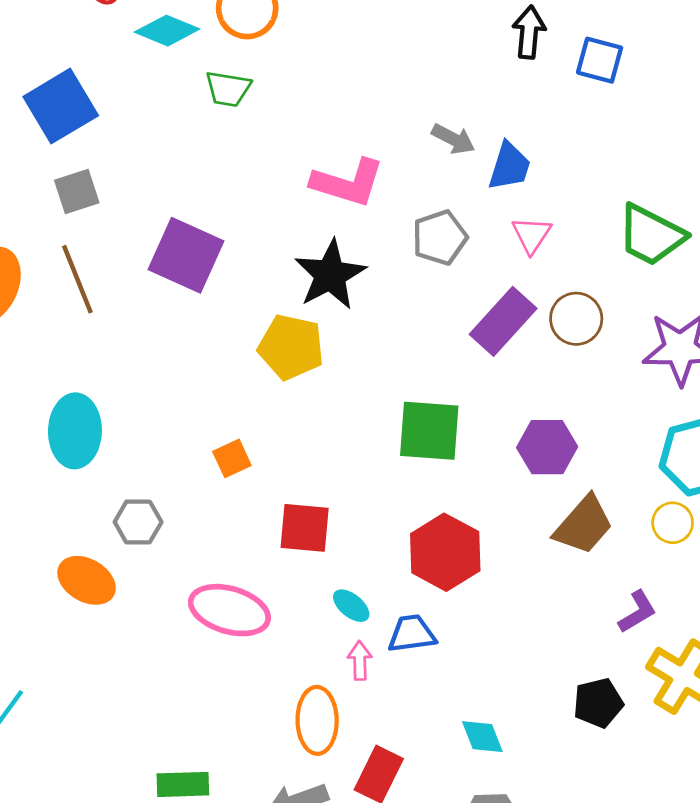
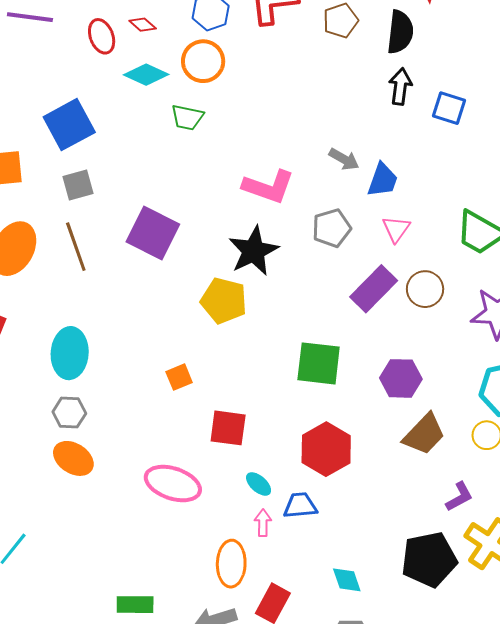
gray hexagon: (138, 522) -> (69, 413), moved
black pentagon: (598, 703) -> (429, 560), size x1.6

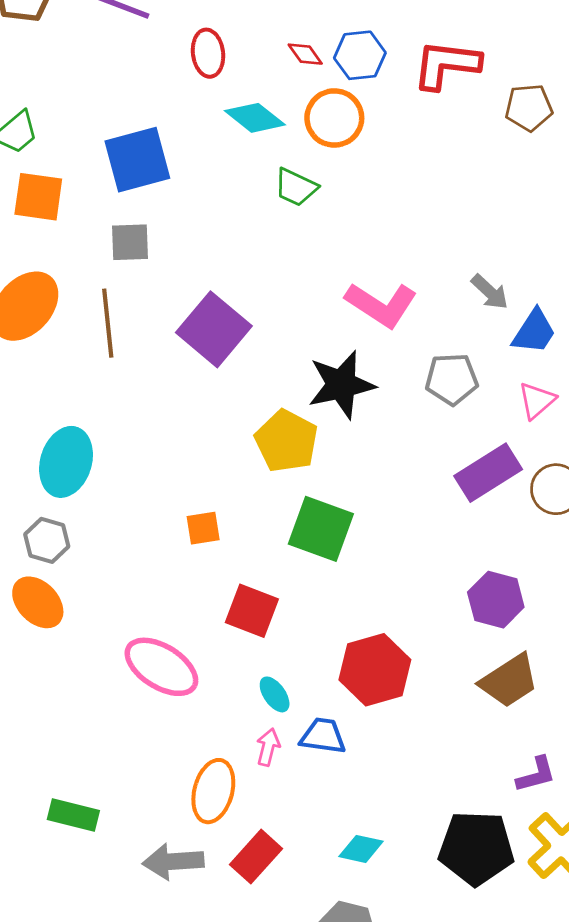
red diamond: (143, 25) -> (305, 54), moved
green square: (319, 363) -> (321, 529), moved
cyan diamond: (347, 580) -> (361, 849), turned -72

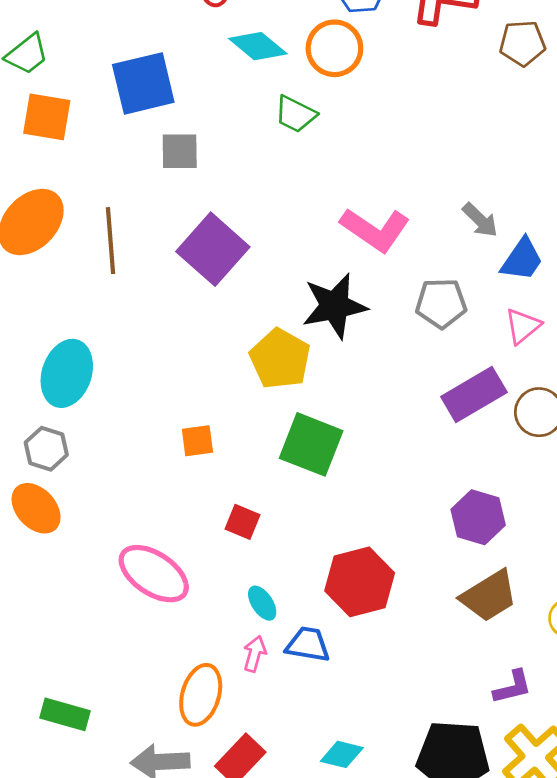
gray square: (130, 242) -> (180, 151), moved
red square: (252, 611) -> (242, 522), size x0.7

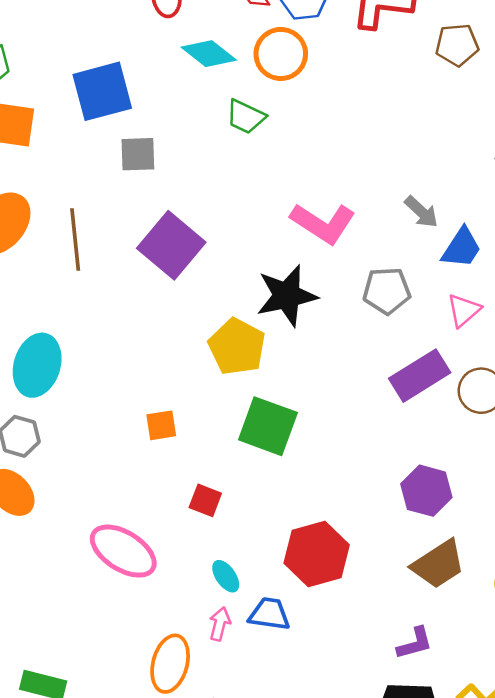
purple L-shape: (513, 687) -> (415, 643), moved

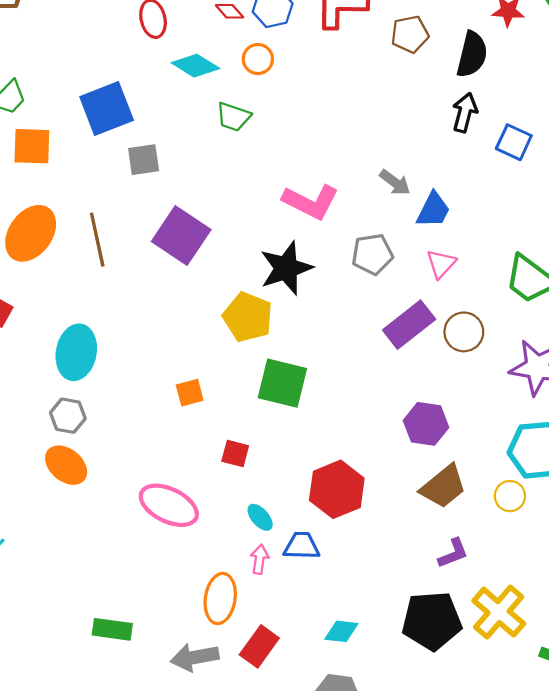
orange circle: (281, 54) -> (258, 59), size x0.7
purple L-shape: (415, 643) -> (453, 553), moved

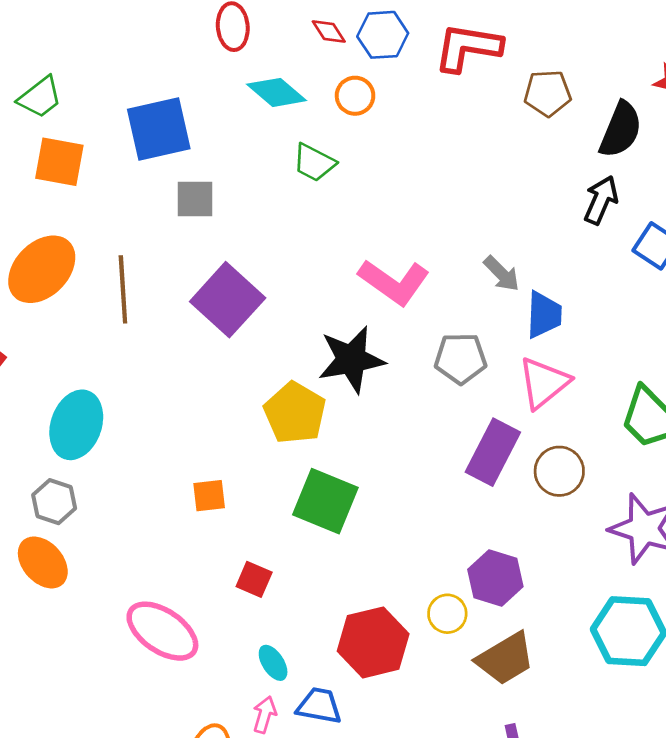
blue trapezoid: (433, 210) -> (544, 315), turned -33
pink triangle: (441, 264) -> (544, 383), size x1.4
purple rectangle: (409, 325) -> (493, 452), turned -33
yellow circle: (510, 496) -> (447, 614), moved

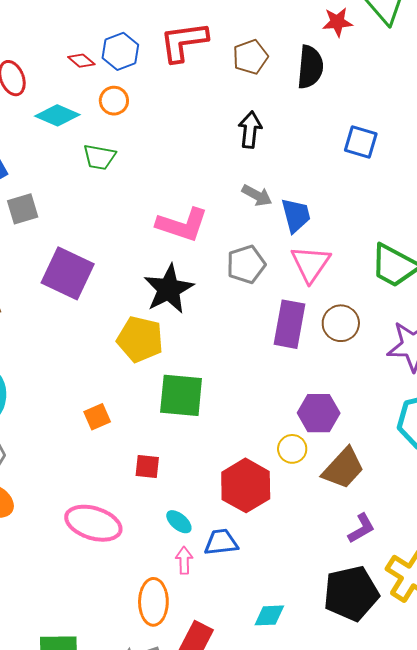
black arrow: (601, 200) -> (250, 130), moved

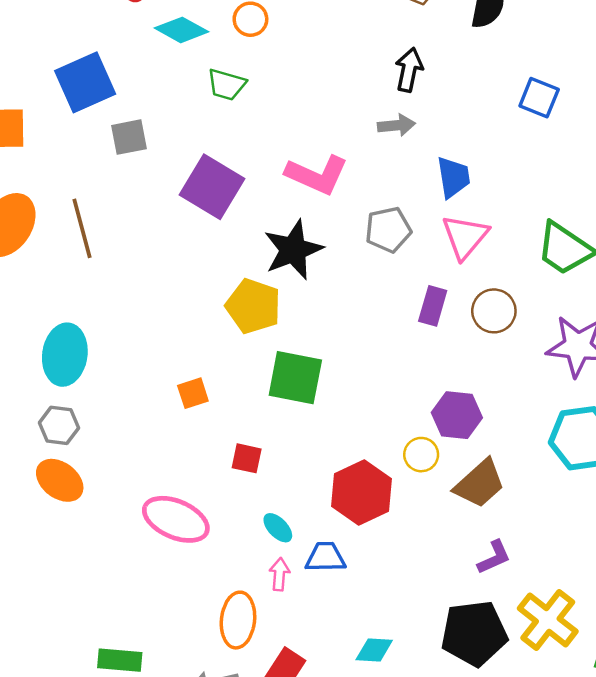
gray arrow: (257, 195) -> (397, 125), moved, turned -40
purple square: (68, 273) -> (212, 187), moved
purple rectangle: (289, 324) -> (433, 306), size x0.7

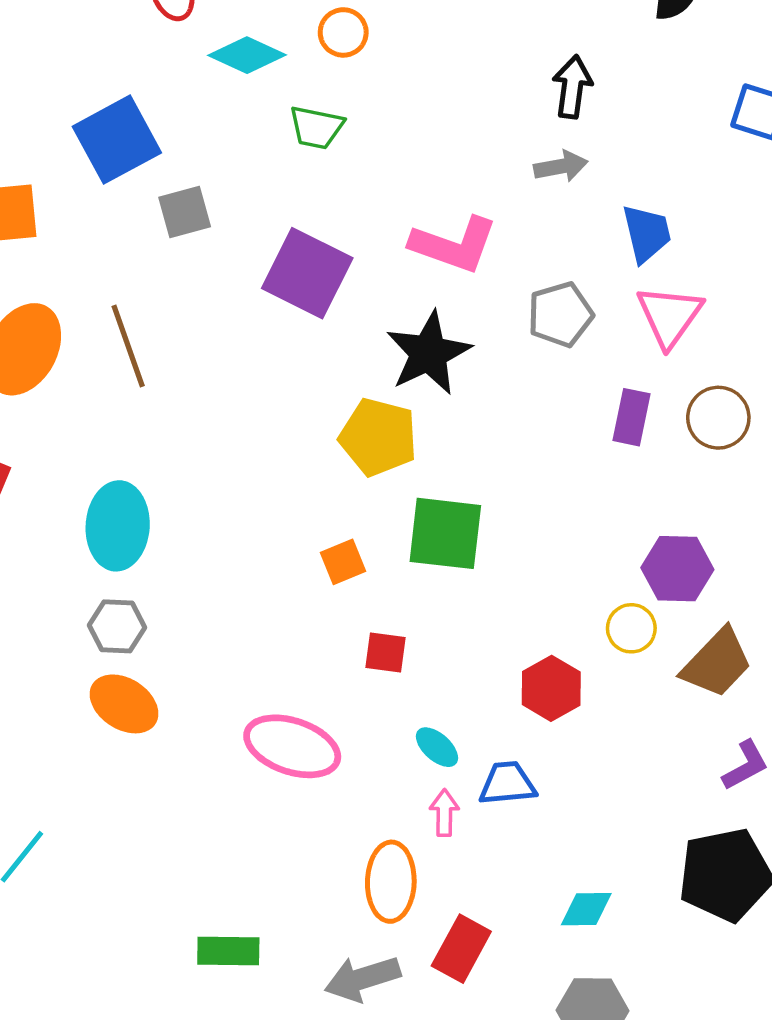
orange square: (193, 393) -> (343, 562), moved
red hexagon: (361, 493) -> (551, 688), size x0.7

